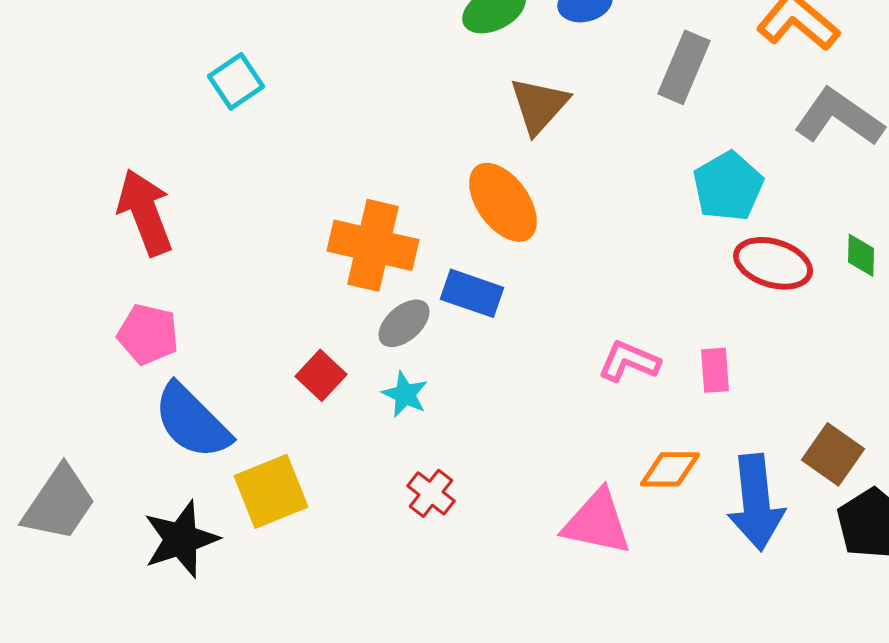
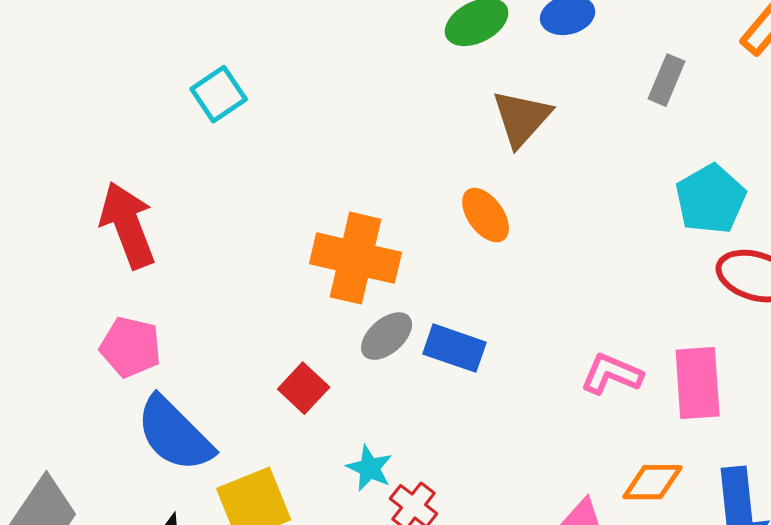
gray rectangle: (684, 67) -> (667, 80), size x0.7
orange ellipse: (503, 202) -> (486, 215), size x0.7
blue rectangle: (472, 293) -> (455, 348), moved
pink rectangle: (715, 370) -> (698, 383), size x1.6
cyan star: (405, 394) -> (370, 468), moved

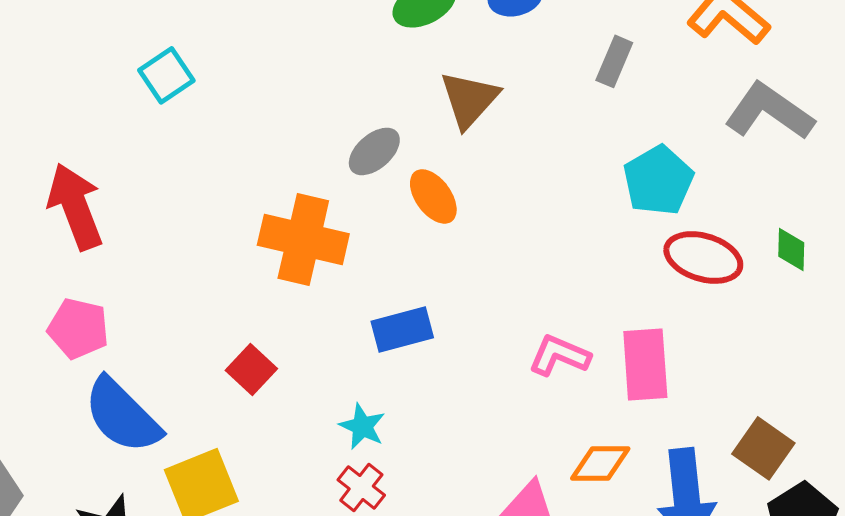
gray ellipse: (387, 336) -> (374, 151), moved
blue rectangle: (455, 348) -> (402, 329), turned -34
cyan star: (370, 468) -> (362, 426), moved

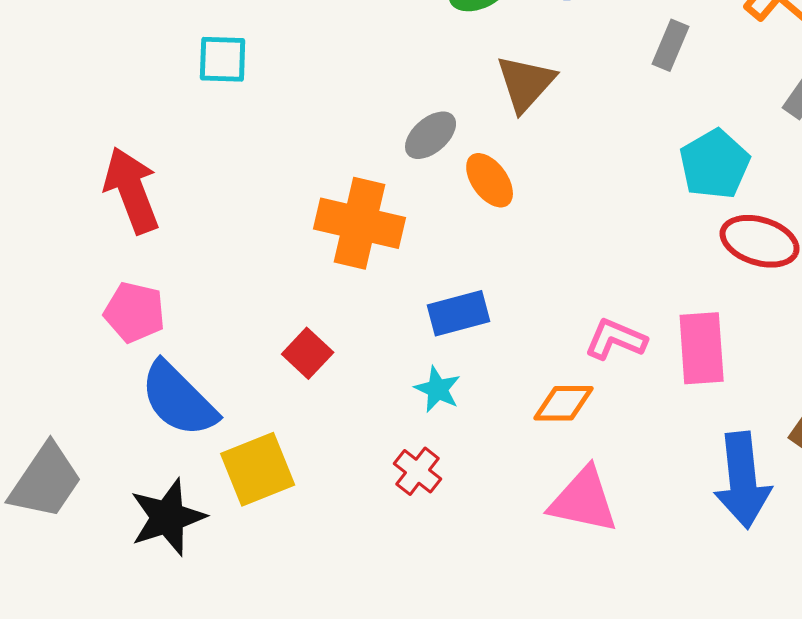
cyan square: (166, 75) -> (223, 59), turned 36
cyan star: (362, 426) -> (438, 389), moved
orange diamond: (600, 463) -> (564, 403), moved

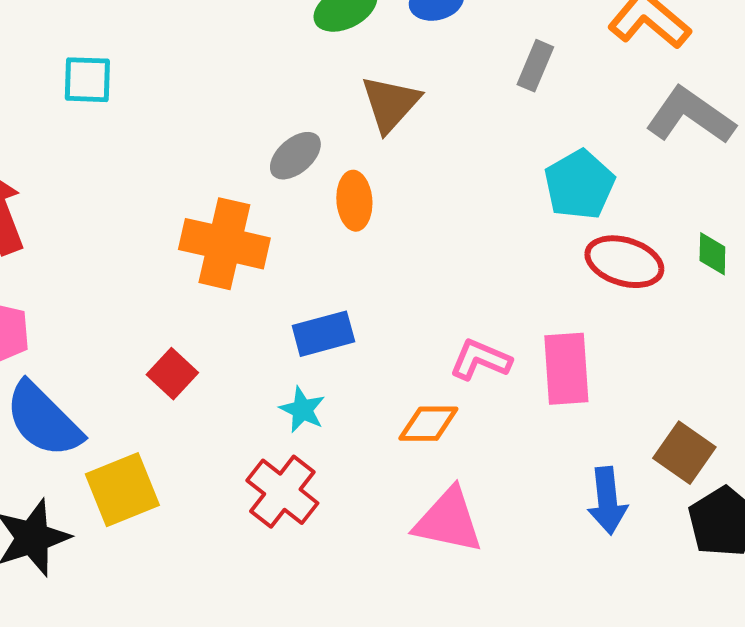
orange ellipse: (490, 180) -> (354, 201), turned 32
red cross: (418, 471) -> (282, 492), size x1.5
blue arrow: (743, 480) -> (607, 501), size x0.7

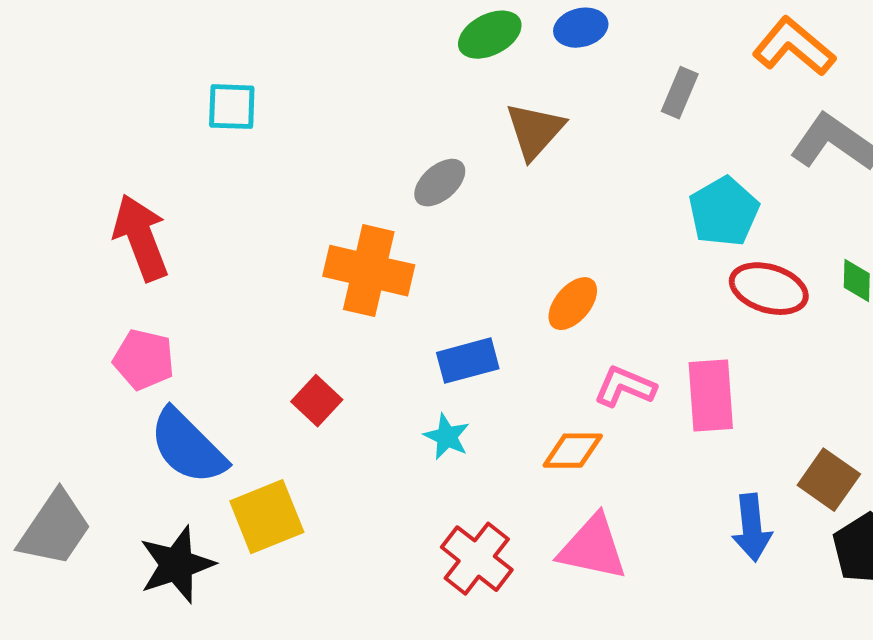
orange ellipse: (354, 201) -> (573, 304), moved, turned 44
red cross: (282, 492) -> (477, 559), moved

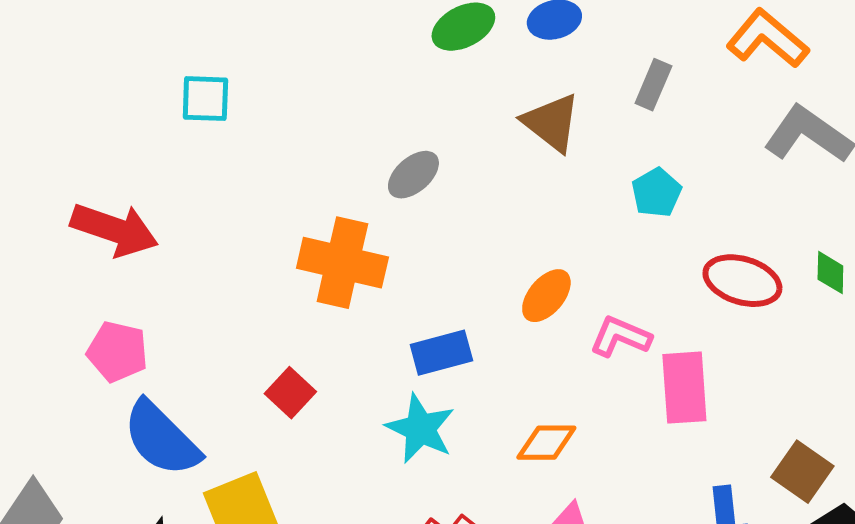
brown triangle: (535, 131) -> (551, 123), moved, turned -34
cyan pentagon: (724, 212) -> (656, 193), moved, size x0.7
red arrow: (141, 238) -> (114, 230), turned 130
pink L-shape: (625, 387) -> (620, 337), moved
cyan star: (447, 437) -> (420, 429), size x1.5

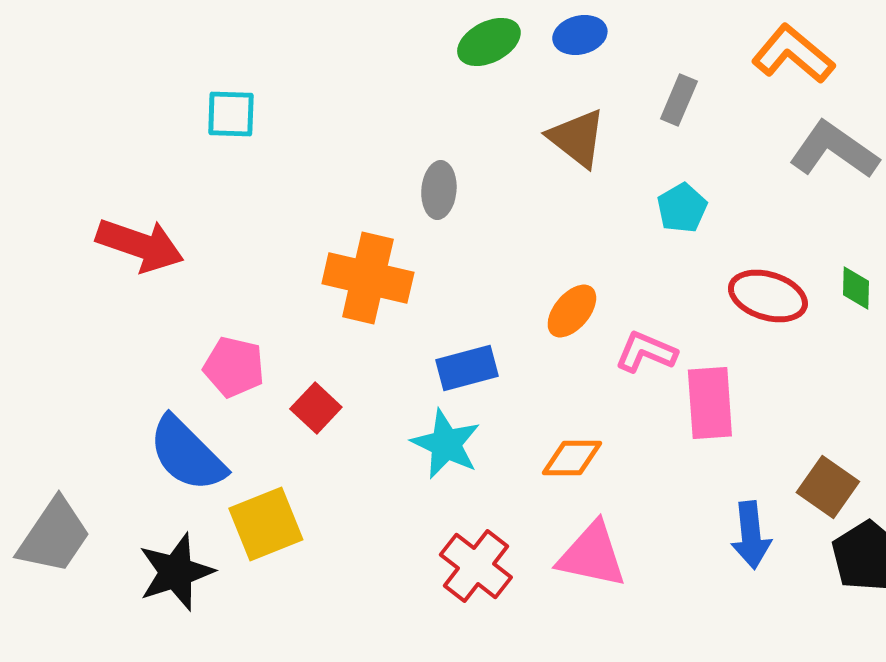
gray ellipse: (413, 175) -> (439, 190), turned -44
pink pentagon: (117, 352) -> (234, 367), moved

